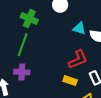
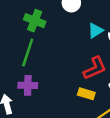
cyan triangle: (79, 28) -> (95, 31), turned -48

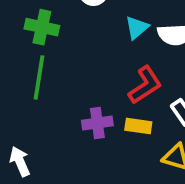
purple cross: (28, 85) -> (97, 123), moved

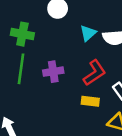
purple cross: (97, 123) -> (53, 72), moved

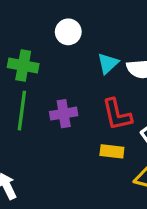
red L-shape: (94, 73) -> (117, 115), turned 112

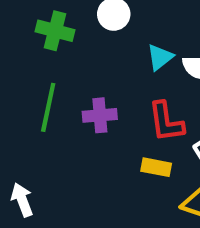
green cross: (23, 66) -> (55, 31), moved

